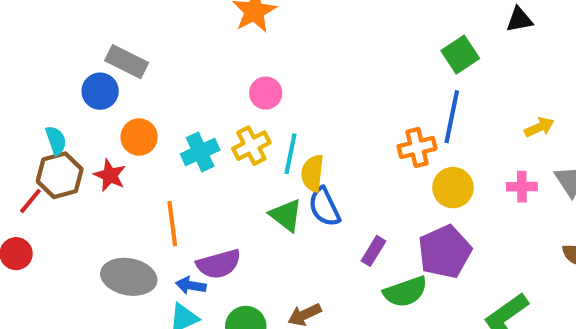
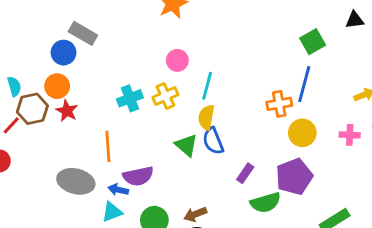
orange circle: (139, 137) -> (57, 86), moved
cyan semicircle: (56, 140) -> (14, 86), moved
cyan line: (290, 154) -> (207, 86), moved

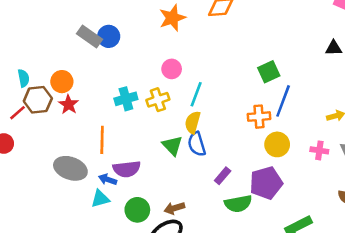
green square: (313, 42) -> (269, 72), moved
blue circle: (64, 53) -> (109, 36), moved

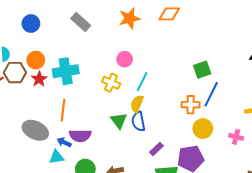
blue circle: (109, 36) -> (31, 24), moved
gray rectangle: (90, 37) -> (81, 22), moved
cyan cross: (126, 99) -> (66, 71), moved, size x1.4
yellow cross: (158, 100) -> (111, 83), turned 36

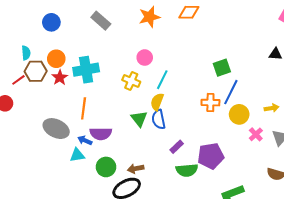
yellow circle: (203, 129) -> (239, 114), moved
pink cross: (236, 137) -> (256, 134), turned 32

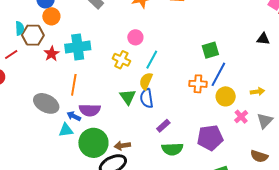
orange circle: (56, 59) -> (51, 16), moved
brown hexagon: (36, 71) -> (33, 35), moved
purple pentagon: (211, 156) -> (210, 138), moved
green circle: (106, 167) -> (93, 143), size x1.5

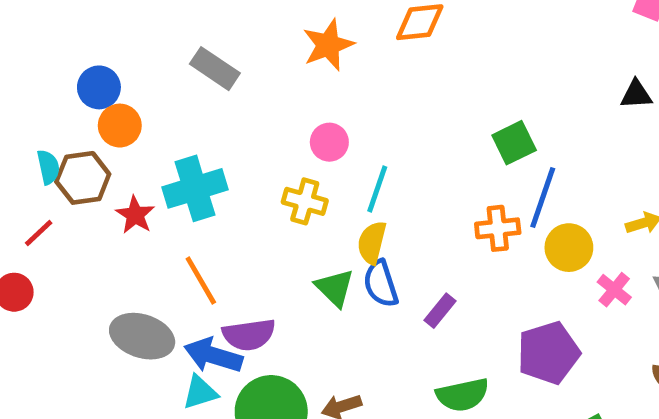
orange line: (74, 85) -> (201, 281), turned -30
blue arrow: (74, 116) -> (213, 355), size x1.6
purple rectangle: (163, 126) -> (440, 311), moved

